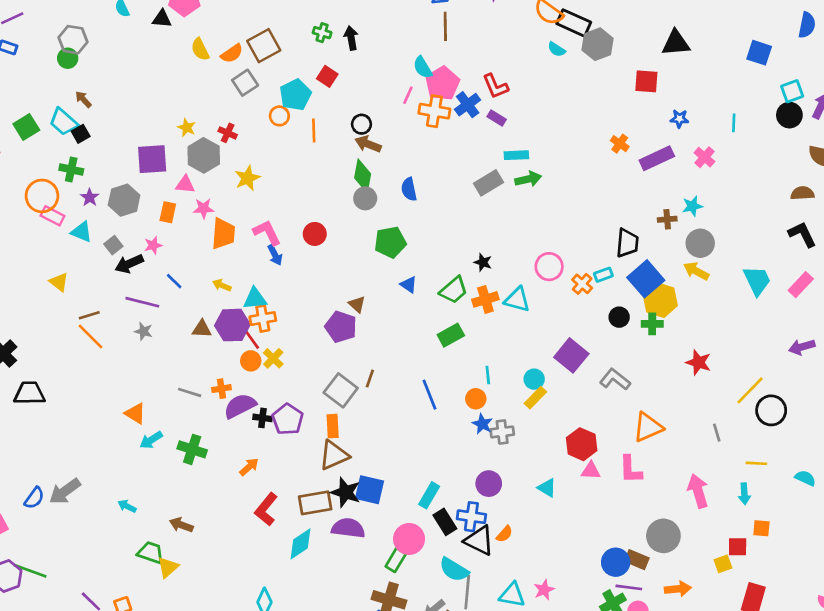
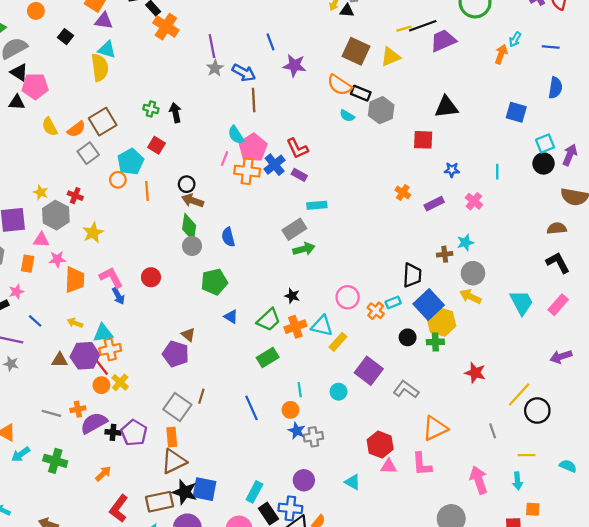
black rectangle: (574, 23) -> (361, 93), size x0.7
purple rectangle: (657, 158) -> (434, 204), size x0.7
green arrow: (528, 179) -> (304, 249), moved
yellow rectangle: (535, 398) -> (338, 342), moved

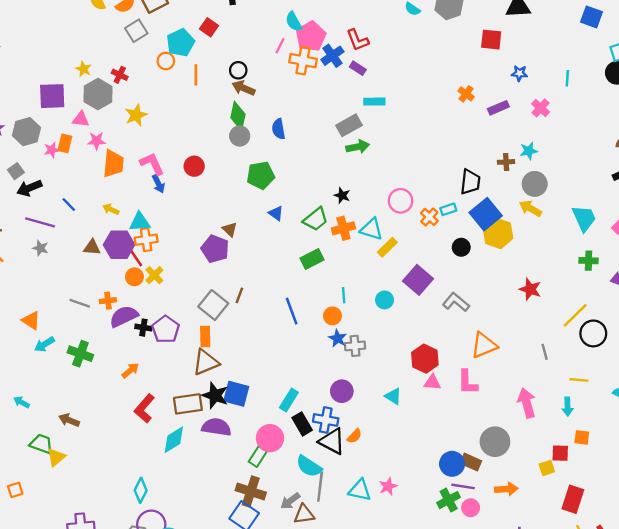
pink star: (16, 292) -> (52, 150), moved
green cross: (435, 342) -> (589, 261), moved

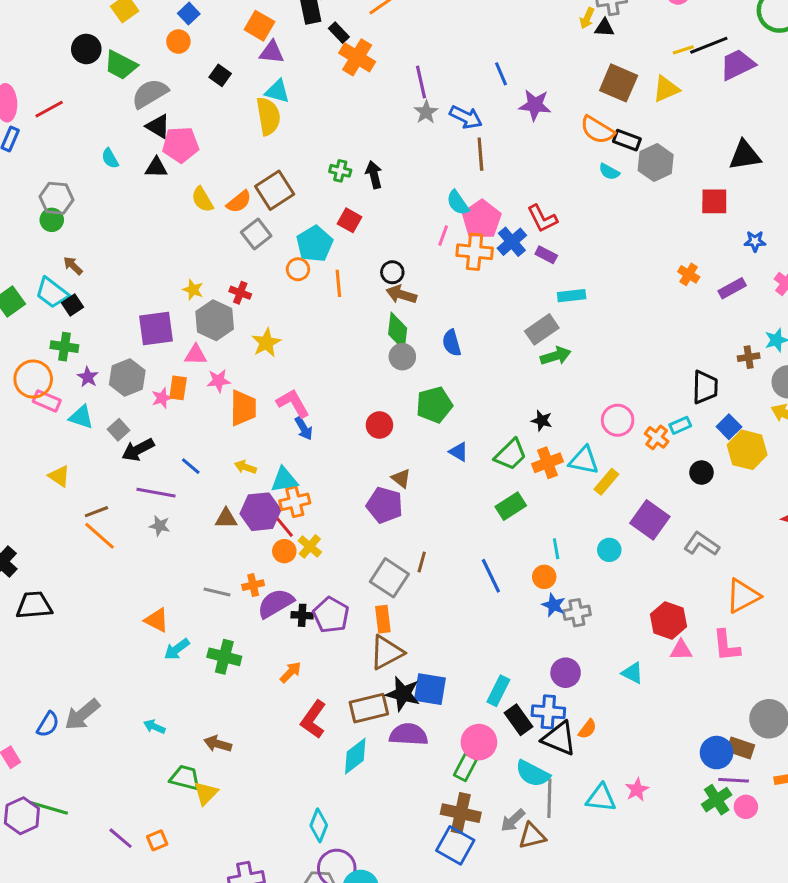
red circle: (194, 166) -> (379, 425), moved
blue square: (486, 214) -> (729, 427), size x0.6

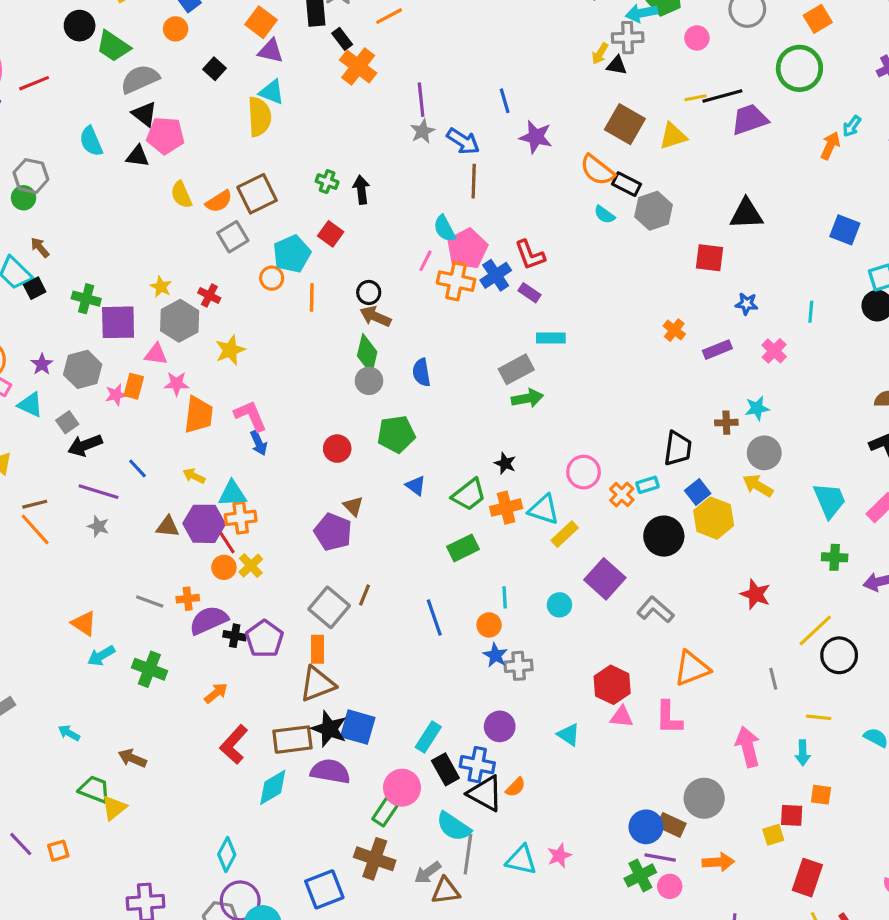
cyan semicircle: (110, 158) -> (91, 141), size x1.4
green cross: (64, 347) -> (86, 299), moved
black circle: (701, 473) -> (664, 536), size x1.6
blue square: (455, 845) -> (324, 889), moved, turned 33

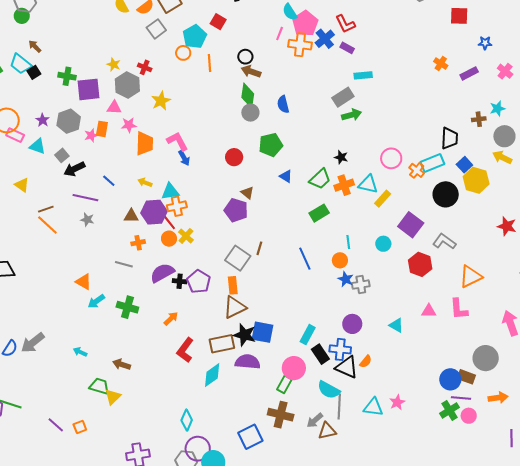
cyan rectangle: (648, 485) -> (432, 163), size x1.6
orange cross: (188, 599) -> (138, 243), moved
red hexagon: (612, 685) -> (420, 264), moved

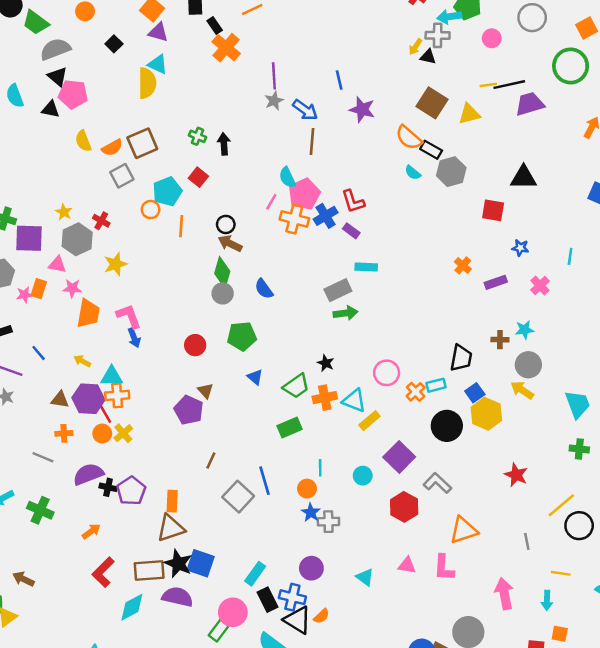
blue semicircle: (283, 104) -> (264, 289), turned -30
cyan rectangle: (432, 163) -> (436, 385), size x0.7
gray square: (238, 258) -> (238, 497), moved

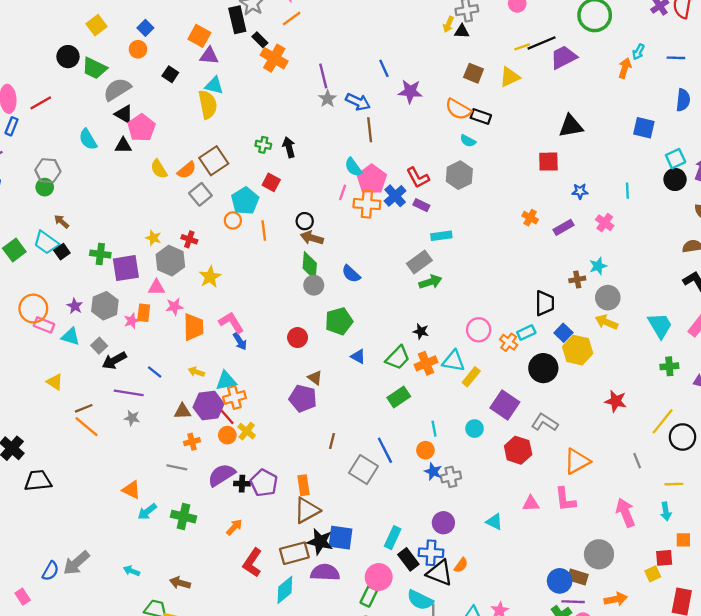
pink pentagon: (73, 94) -> (141, 128), turned -30
brown square: (432, 103) -> (474, 73), size x0.7
gray hexagon: (451, 172) -> (459, 175), moved

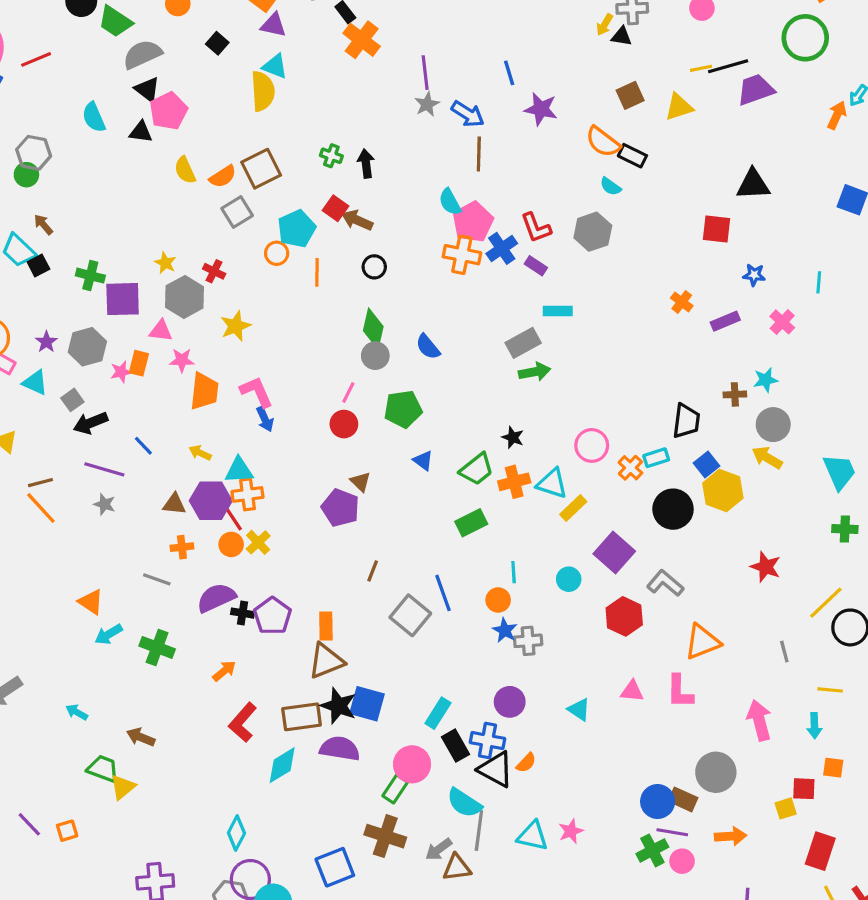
brown square: (474, 73) -> (630, 95), turned 36
pink line: (343, 192) -> (348, 393), moved
brown arrow: (312, 238) -> (357, 220), moved

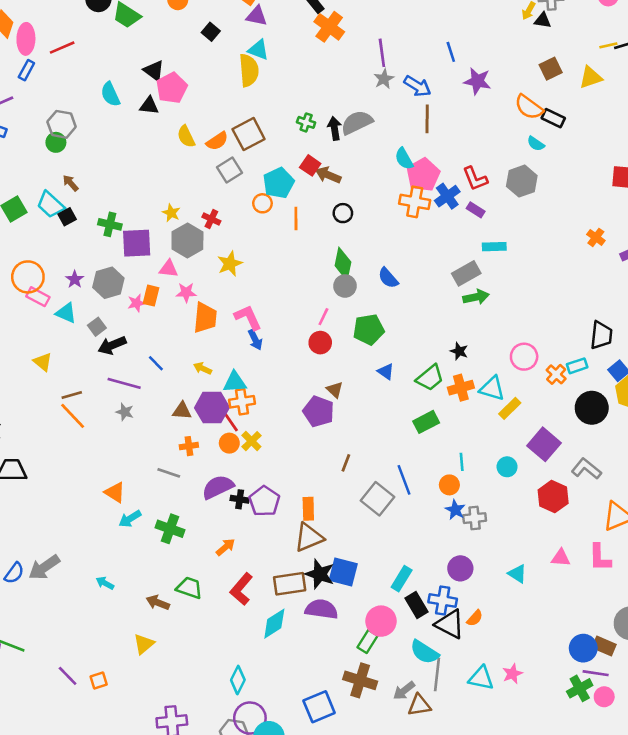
gray semicircle: (142, 54) -> (357, 122), moved
green trapezoid: (103, 769) -> (189, 588), moved

